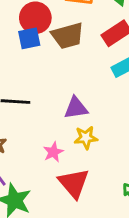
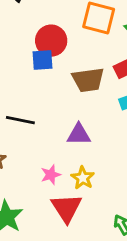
brown trapezoid: (68, 36) -> (88, 80), moved
yellow star: (86, 138) -> (83, 178), moved, turned 30

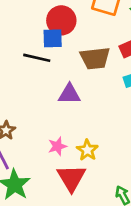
black line: (20, 120) -> (37, 58), moved
purple triangle: (79, 135) -> (69, 94), moved

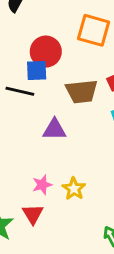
red triangle: (71, 178) -> (33, 214), moved, size x0.7

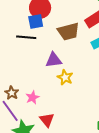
pink star: (42, 185) -> (33, 97), moved
yellow star: (74, 189) -> (65, 77), moved

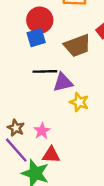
black line: (26, 37) -> (45, 71), moved
red triangle: (47, 120) -> (51, 155), moved, turned -42

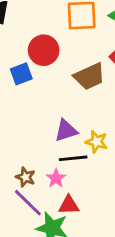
blue square: (36, 38) -> (21, 74), moved
black line: (45, 71) -> (73, 158), moved
purple triangle: (63, 82) -> (66, 130), moved

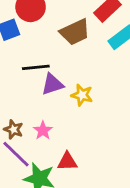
black line: (73, 158) -> (36, 67), moved
red triangle: (69, 205) -> (67, 161), moved

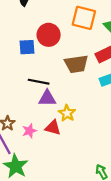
red triangle: (67, 161) -> (53, 128), moved

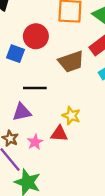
blue square: (27, 47) -> (16, 54), turned 35
purple triangle: (47, 98) -> (22, 112), moved

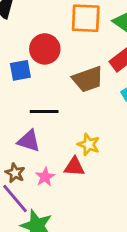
blue square: (16, 54) -> (20, 70), turned -30
purple triangle: (22, 112) -> (29, 141), turned 30

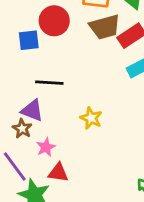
brown trapezoid: (88, 79) -> (105, 27), moved
red triangle: (74, 167) -> (58, 173), moved
brown star: (15, 173) -> (22, 129), moved

